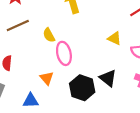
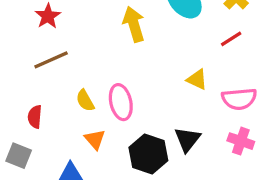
yellow semicircle: (49, 35) -> (85, 100), moved
black triangle: (108, 78) -> (187, 139), turned 30

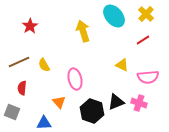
brown line: (51, 60) -> (19, 62), moved
yellow semicircle: (85, 100) -> (44, 65), moved
black triangle: (187, 139) -> (116, 102), turned 30
pink cross: (241, 141) -> (139, 103), moved

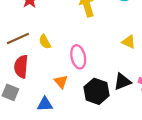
red semicircle: (22, 88) -> (21, 67), size x1.5

